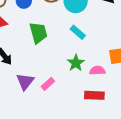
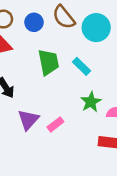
cyan rectangle: (78, 32) -> (82, 66), moved

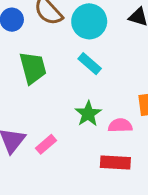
cyan rectangle: (82, 66) -> (90, 64), moved

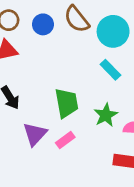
green trapezoid: (33, 68) -> (67, 103), moved

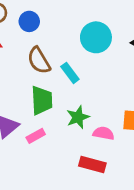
brown semicircle: (77, 19) -> (39, 60), moved
cyan rectangle: (110, 70) -> (70, 73), moved

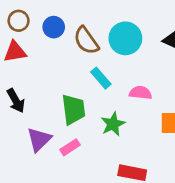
brown semicircle: (39, 60) -> (86, 40), moved
pink semicircle: (103, 133) -> (140, 93), moved

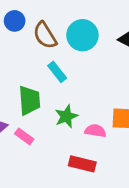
pink semicircle: (140, 93) -> (95, 131), moved
pink rectangle: (70, 147) -> (24, 136), turned 66

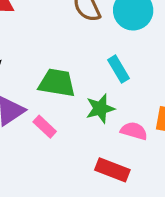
cyan rectangle: (57, 72) -> (119, 69), moved
green trapezoid: (29, 100) -> (57, 83), turned -84

